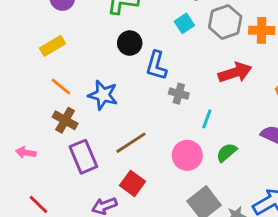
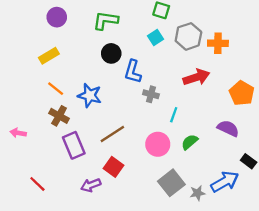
pink arrow: (26, 153) -> (18, 133), moved

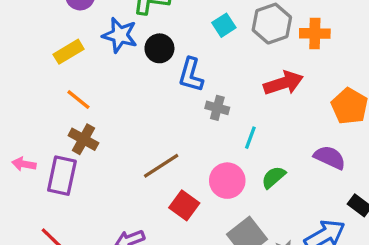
blue star: (90, 95) -> (120, 35), moved
purple rectangle: (74, 145) -> (62, 176), moved, turned 35
red square: (113, 167) -> (184, 205), moved

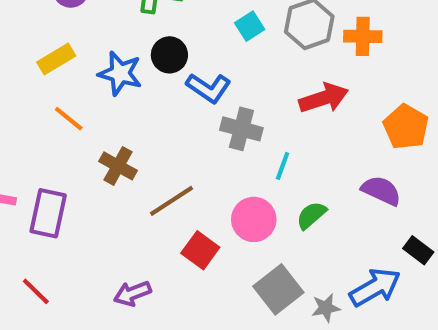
blue star: (120, 35) -> (120, 73), moved
blue L-shape: (191, 75) -> (209, 88), turned -72
gray cross: (217, 108) -> (241, 129), size x1.4
brown cross: (83, 139) -> (118, 166), moved

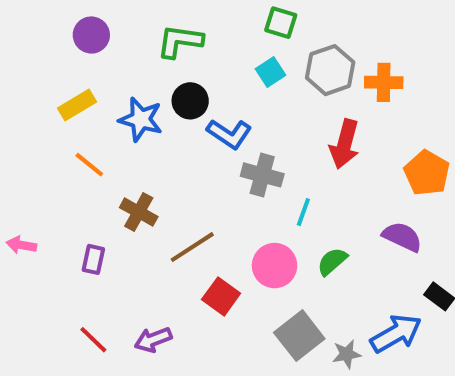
red arrow: (324, 98) -> (345, 144), turned 123
purple rectangle: (48, 213) -> (93, 259), moved, size x0.6
red line: (36, 291) -> (93, 340), moved

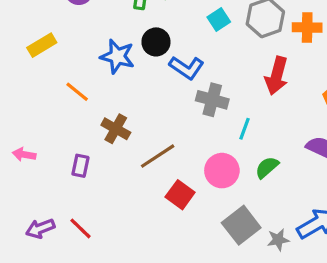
yellow rectangle: (77, 105) -> (42, 45), moved
purple arrow: (153, 340) -> (40, 228), moved

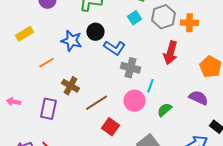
orange line: (77, 92) -> (46, 63), turned -70
purple rectangle: (80, 166) -> (48, 109), size x1.5
pink circle: (222, 171) -> (134, 101), moved

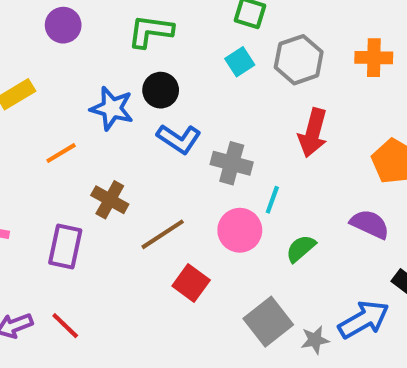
orange cross: (189, 23) -> (374, 58), moved
blue L-shape: (114, 48) -> (179, 139), moved

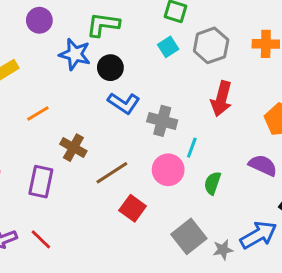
blue star: (112, 108) -> (75, 54), moved
green semicircle: (301, 249) -> (213, 183), turned -30

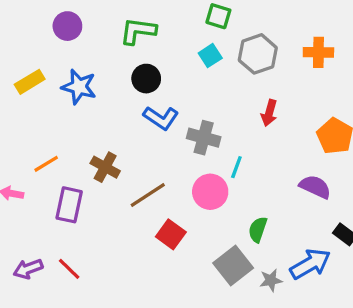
blue star: (75, 54) -> (79, 87), moved
red arrow: (221, 99) -> (269, 113), size x0.7
orange line: (38, 114) -> (46, 164), moved
green semicircle: (213, 183) -> (258, 229), moved

